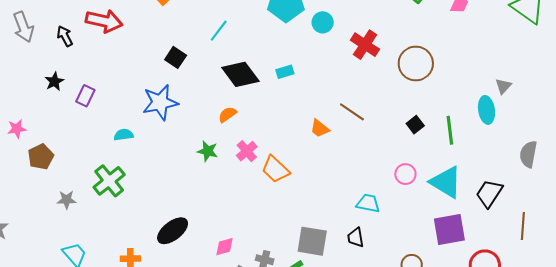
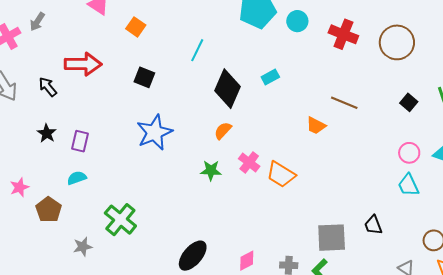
black square: (176, 57) -> (144, 77), moved
black diamond: (240, 74) -> (227, 89), turned 72
cyan semicircle: (124, 135) -> (77, 178), moved
cyan trapezoid: (368, 203) -> (408, 185), moved, turned -115

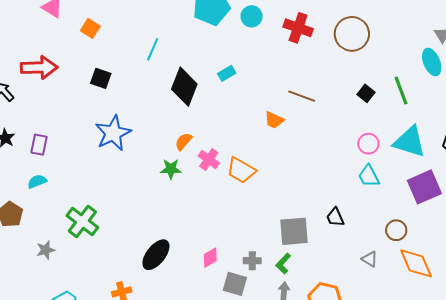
orange semicircle: (223, 131) -> (183, 141), moved

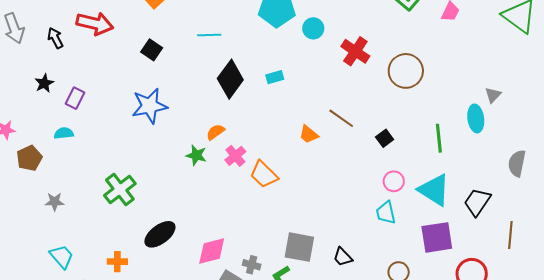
cyan line: (153, 49) -> (209, 35), turned 50
black square: (366, 93) -> (385, 138), moved
black trapezoid: (335, 217) -> (343, 257), moved, turned -35
green cross: (82, 221) -> (120, 190), moved
pink diamond: (210, 258) -> (212, 251), size x1.5

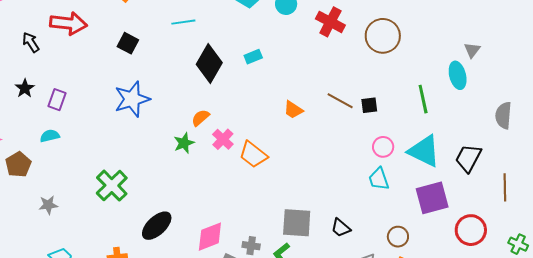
brown line: (341, 118) -> (340, 101), moved
black square: (385, 138) -> (369, 105), turned 36
green star: (196, 155) -> (184, 143), turned -30

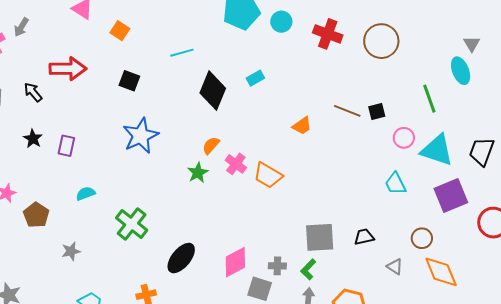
orange trapezoid: (293, 110) -> (302, 126), turned -60
cyan semicircle: (50, 136) -> (86, 193), moved
pink circle: (383, 147) -> (404, 138), moved
black trapezoid: (341, 228) -> (364, 237), turned 135

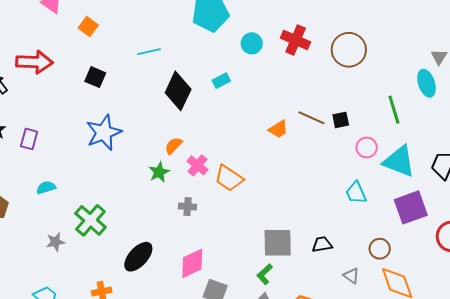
cyan circle: (281, 22) -> (252, 43), moved
orange trapezoid: (302, 126) -> (278, 129), moved
gray star: (71, 251) -> (55, 242), moved
gray cross: (277, 266) -> (188, 207), moved

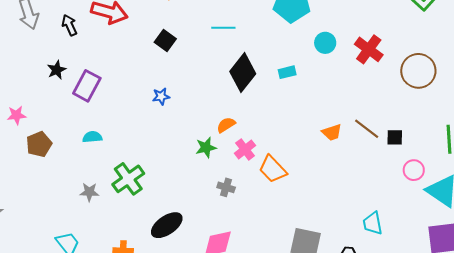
blue star: (104, 133) -> (161, 96), size x0.5
purple rectangle: (29, 139) -> (87, 86), size x1.4
cyan trapezoid: (356, 193) -> (373, 223), moved

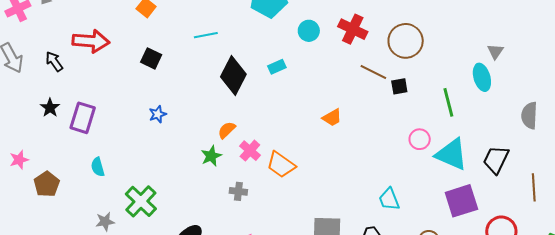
brown line: (367, 129) -> (373, 72), moved
cyan semicircle: (92, 137) -> (98, 167), turned -90
black square: (395, 137) -> (399, 86), moved

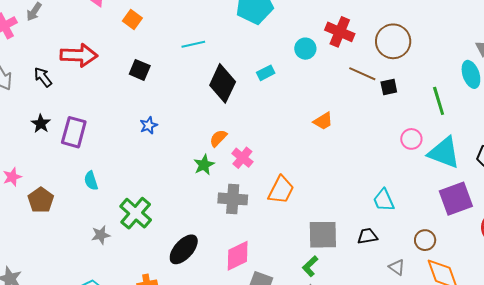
cyan circle: (309, 31) -> (305, 49), moved
orange trapezoid: (281, 165) -> (281, 190), moved, turned -96
gray cross: (238, 191) -> (233, 199), size x1.6

